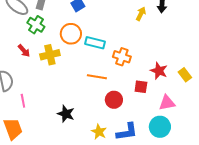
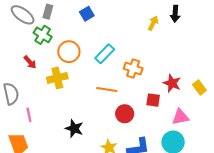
orange circle: (71, 34) -> (69, 52), moved
cyan rectangle: (95, 43) -> (105, 54), turned -60
yellow cross: (50, 55) -> (57, 78), moved

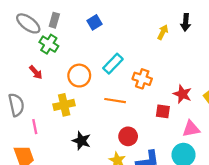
orange circle: (69, 52) -> (79, 76), moved
yellow cross: (57, 78) -> (64, 105), moved
red circle: (125, 114) -> (128, 136), moved

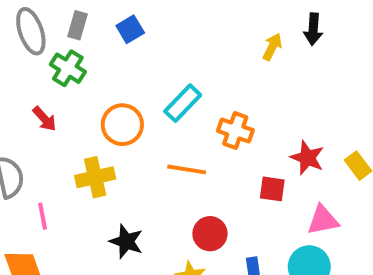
blue square: (94, 22) -> (130, 29), moved
gray ellipse: (28, 23) -> (31, 31), turned 35

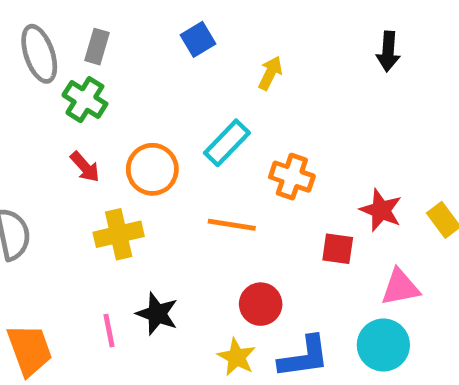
blue square: (130, 29) -> (198, 39), moved
yellow arrow: (272, 47) -> (270, 73), moved
red arrow: (44, 119) -> (85, 167), moved
pink line: (43, 216) -> (109, 331), moved

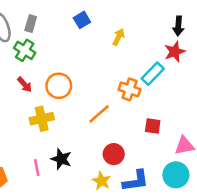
cyan rectangle: (227, 143) -> (153, 74), moved
red star: (381, 210) -> (175, 52), moved, turned 30
orange line: (232, 225) -> (99, 114), turned -50

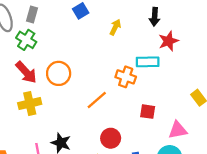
black arrow: (178, 26) -> (155, 17), moved
cyan rectangle: (153, 74) -> (148, 62), turned 45
red arrow: (25, 85) -> (26, 72), size x1.5
yellow cross: (42, 119) -> (30, 103), moved

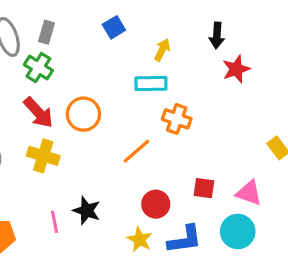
cyan rectangle: (148, 62) -> (151, 84), moved
yellow cross: (30, 103) -> (43, 156), turned 30
red square: (148, 112) -> (204, 188), moved
pink triangle: (178, 130) -> (249, 193), turned 30

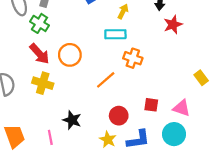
pink line: (54, 222) -> (50, 137), moved

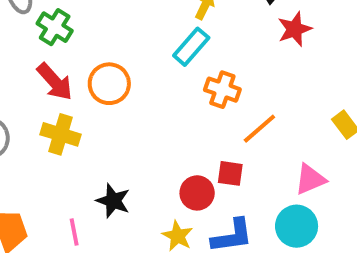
cyan rectangle: (115, 34) -> (191, 47), turned -48
orange line: (106, 80) -> (259, 129), moved
red square: (151, 105) -> (230, 173), moved
pink triangle: (182, 108) -> (310, 179), turned -42

